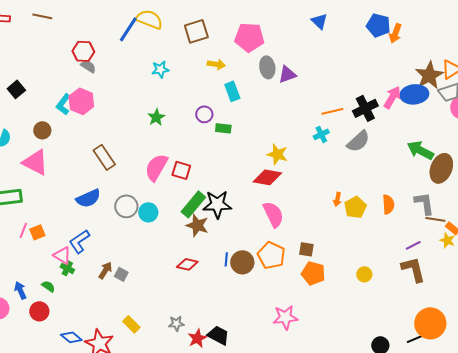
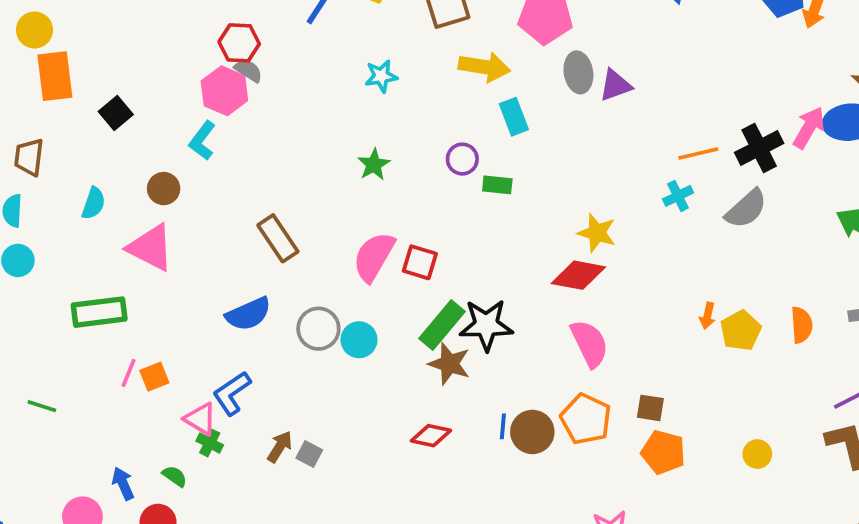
yellow arrow: (216, 64) -> (484, 67), size x1.5
pink hexagon: (81, 101) -> (224, 91), moved

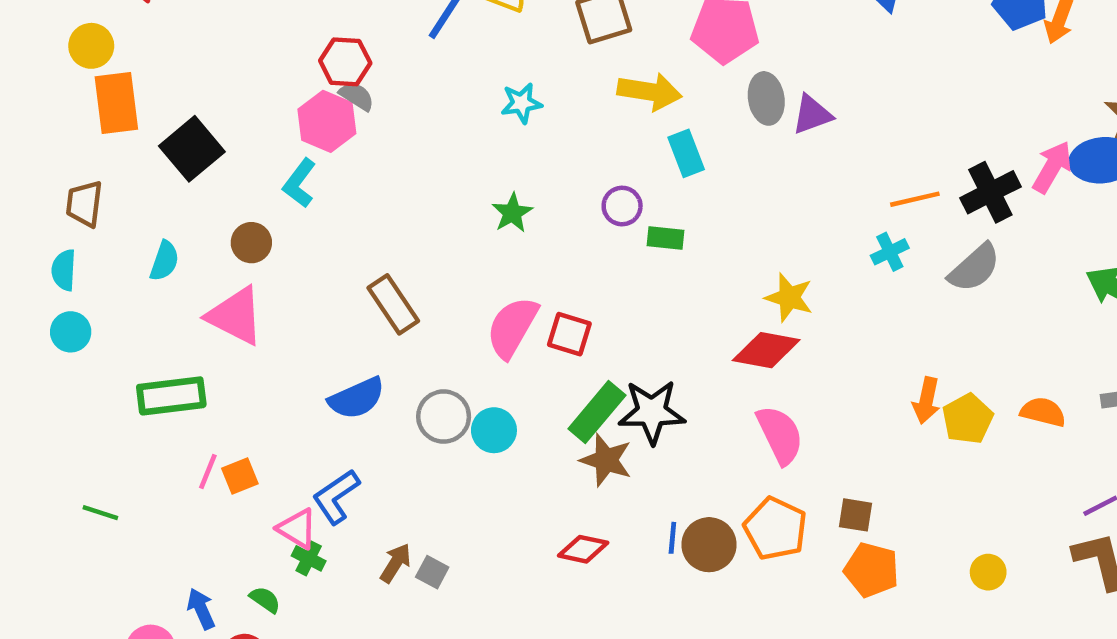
black square: (116, 113) -> (192, 149), size x1.5
orange arrow: (708, 316) -> (926, 400), size x1.4
orange semicircle: (802, 325) -> (1043, 412), turned -72

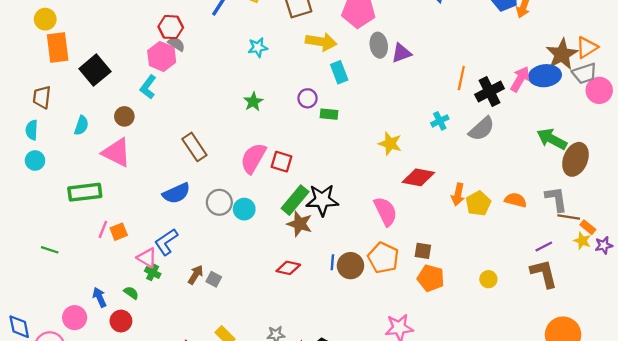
orange line: (915, 199) -> (461, 78), moved, turned -65
red diamond: (766, 350) -> (418, 177), moved

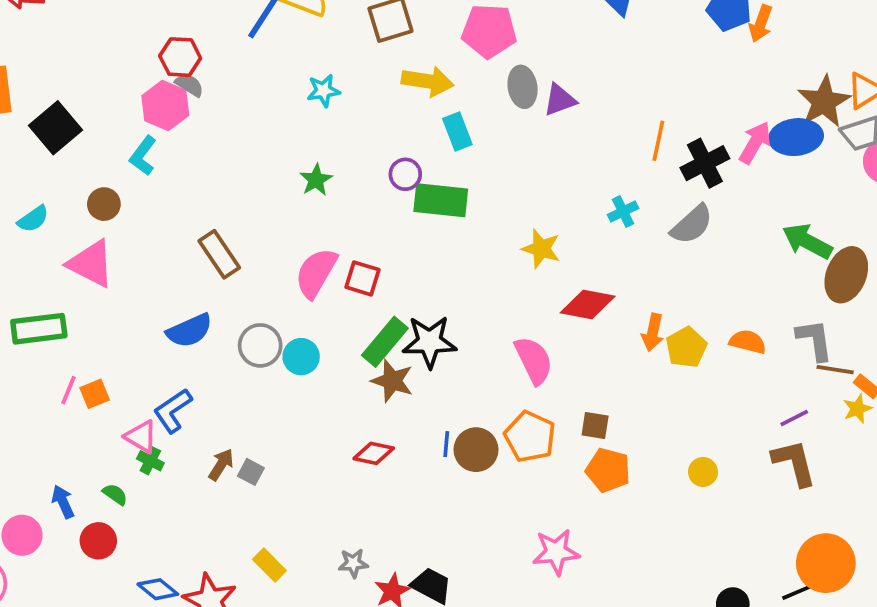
green rectangle: (329, 114) -> (441, 200), size x1.8
cyan semicircle: (81, 125) -> (33, 219), turned 36
yellow star: (582, 241) -> (857, 409), turned 30

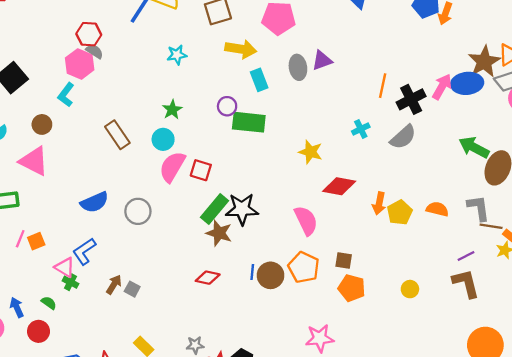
gray ellipse: (523, 87) -> (298, 67), moved
brown rectangle: (219, 254) -> (117, 135), moved
cyan circle: (301, 357) -> (163, 139), moved

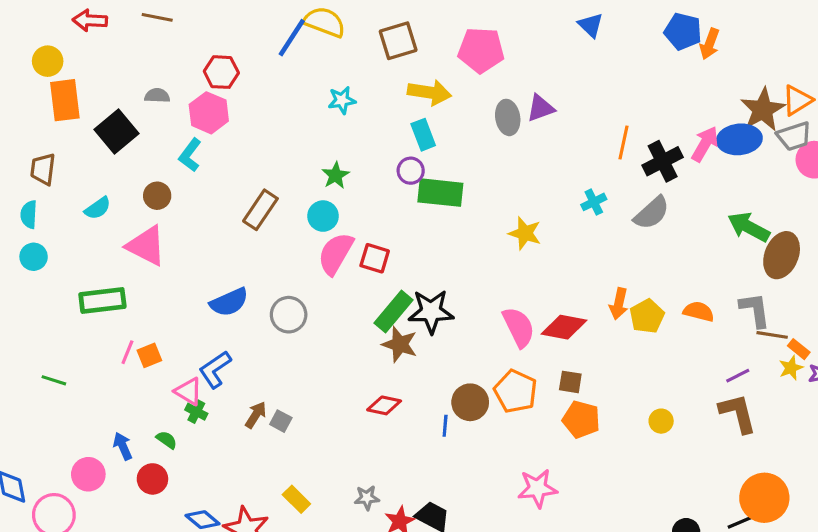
gray semicircle: (95, 51) -> (157, 96), moved, turned -30
cyan rectangle: (259, 80) -> (423, 135), moved
brown rectangle: (117, 135) -> (260, 210), turned 68
red diamond: (339, 186) -> (564, 327), moved
blue line: (252, 272) -> (445, 426), moved

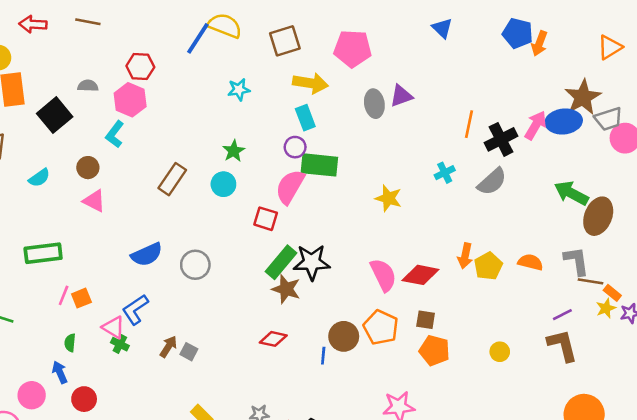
orange triangle: (797, 100) -> (610, 47), moved
pink triangle: (146, 246) -> (94, 201), moved, size x0.7
pink semicircle: (336, 254) -> (290, 187), moved
green semicircle: (167, 440) -> (70, 343), moved, turned -120

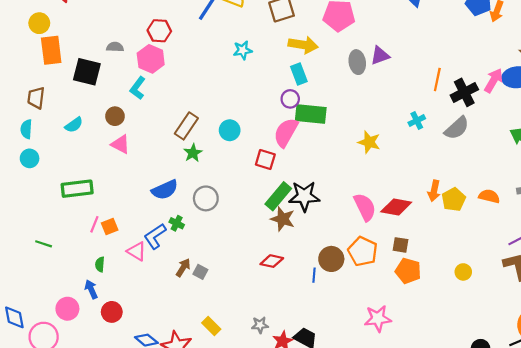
black square: (55, 115) -> (87, 72), turned -36
green star: (234, 151) -> (193, 153), moved
green cross: (120, 344) -> (177, 223), moved

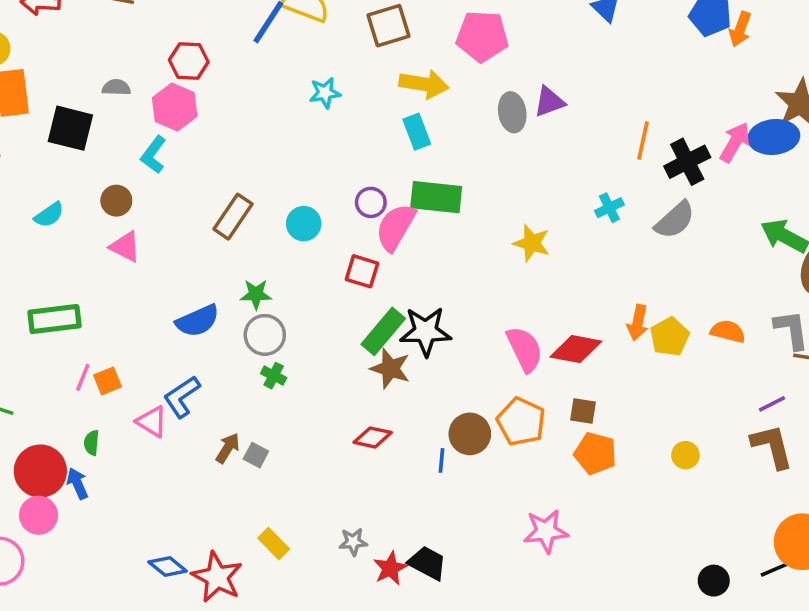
purple circle: (290, 99) -> (371, 202), moved
green star: (193, 153) -> (256, 294), moved, turned 30
green cross: (177, 223) -> (274, 376), moved
red circle: (112, 312) -> (40, 471), moved, size x1.5

